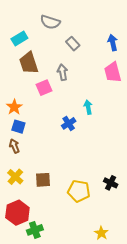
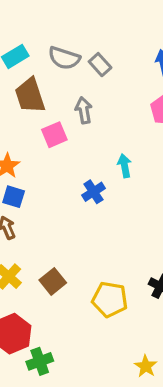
gray semicircle: (50, 22) -> (64, 58), moved
brown square: (43, 180) -> (53, 281), turned -35

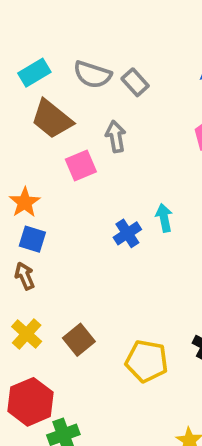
brown trapezoid: (30, 96) -> (52, 119), turned -33
cyan arrow: (124, 166) -> (164, 218), moved

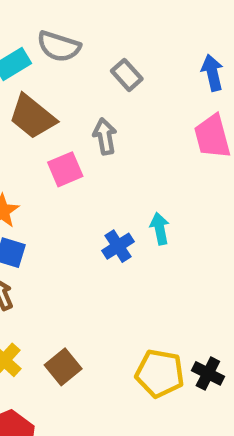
gray semicircle: (92, 75) -> (59, 46), moved
yellow pentagon: (147, 361) -> (160, 373), moved

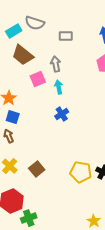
gray rectangle: (127, 75) -> (66, 36), turned -48
cyan arrow: (160, 229) -> (59, 87), moved

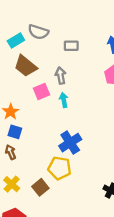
blue cross: (62, 114) -> (70, 143), moved, size x1.5
yellow pentagon: (81, 172) -> (60, 168), moved

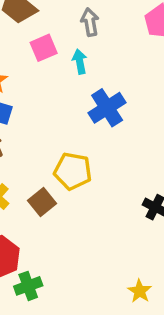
gray arrow: (61, 76) -> (90, 22), moved
blue cross: (70, 143) -> (107, 108), moved

